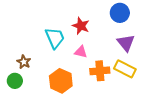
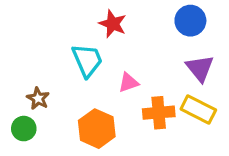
red star: (81, 26) -> (113, 24), moved
pink triangle: (81, 52) -> (129, 83), turned -32

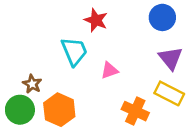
orange cross: (159, 113) -> (135, 111), moved, turned 30
green circle: (24, 129) -> (20, 110), size x1.4
orange hexagon: (97, 129) -> (59, 110), moved

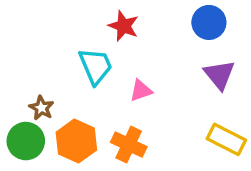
yellow rectangle: (169, 93) -> (226, 139), moved
orange cross: (135, 111) -> (129, 145), moved

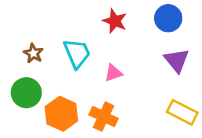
red star: (123, 26) -> (115, 21), moved
brown star: (41, 108) -> (33, 53), moved
green circle: (26, 141) -> (26, 93), moved

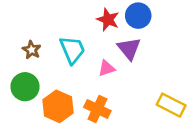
blue circle: (168, 18) -> (138, 16), moved
purple triangle: (177, 60) -> (129, 49), moved

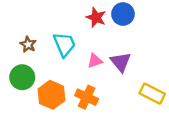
purple triangle: (129, 49) -> (121, 62), moved

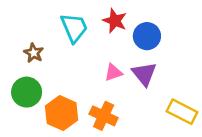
blue circle: (123, 14) -> (147, 36), moved
cyan trapezoid: (64, 44) -> (74, 28), moved

